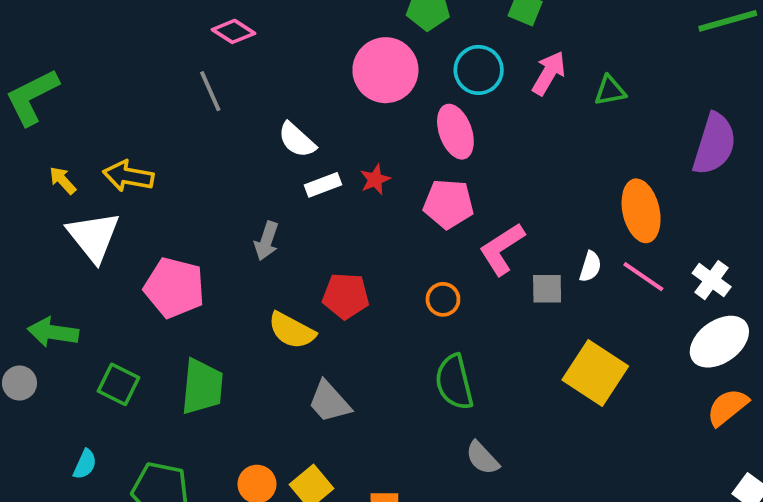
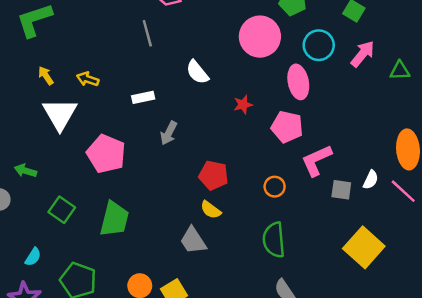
yellow arrow: (128, 176) -> (88, 79), size x0.7
white rectangle: (323, 185) -> (143, 97), moved
yellow semicircle: (292, 330) -> (211, 210), moved, size x0.7
green arrow: (53, 332) -> (25, 171), size x0.7

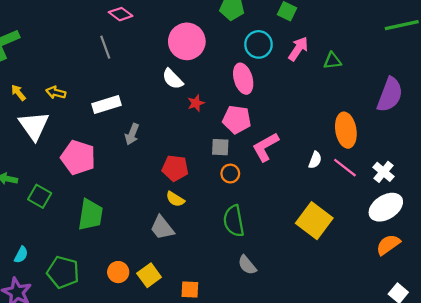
pink circle: (260, 37) -> (187, 41), moved
white semicircle: (197, 72) -> (173, 79), moved
white rectangle: (143, 97) -> (107, 105), size x1.4
gray square: (341, 190) -> (220, 147), moved
green square: (62, 210) -> (40, 196), moved

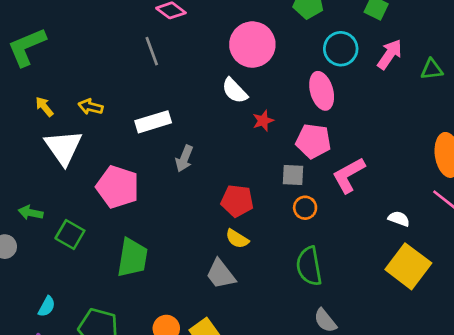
white semicircle: (315, 160) -> (399, 219), moved, turned -91

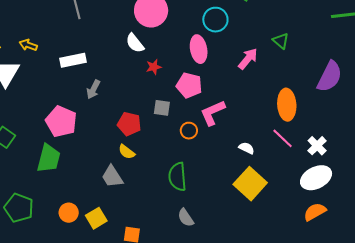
pink arrow: (390, 54) -> (248, 59), moved
green triangle: (432, 69) -> (281, 41), turned 42
gray square: (293, 175) -> (162, 108), moved
pink pentagon: (118, 187) -> (61, 121), moved
orange circle: (305, 208) -> (189, 131), moved

